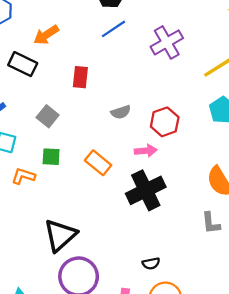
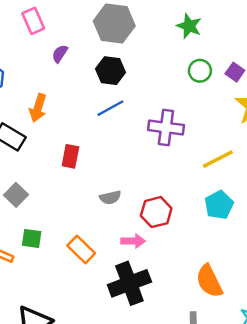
orange arrow: (46, 35) -> (38, 108), turned -45
purple cross: (167, 42) -> (166, 128), turned 32
gray square: (48, 116) -> (16, 195), moved

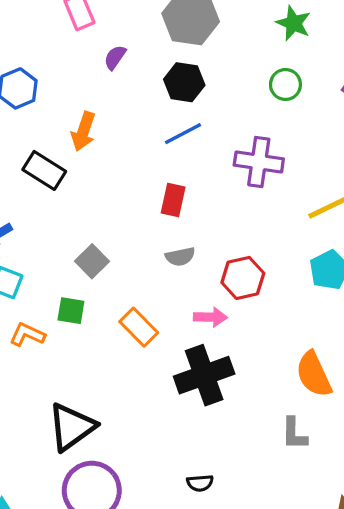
green circle: (200, 71) -> (285, 85), moved
red rectangle: (70, 156) -> (173, 200), moved
gray square: (16, 195) -> (92, 261), moved

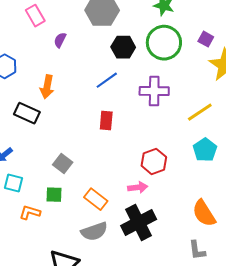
black hexagon: (184, 82) -> (123, 47), moved
green circle: (285, 85) -> (164, 43), size x1.8
gray semicircle: (180, 257) -> (94, 231), moved, size x1.5

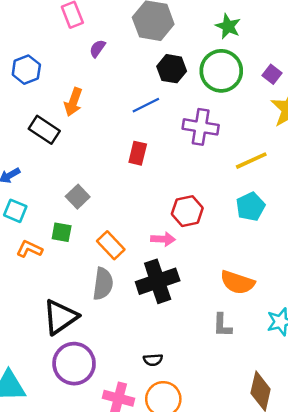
orange semicircle: (204, 213) -> (237, 282), turned -48
gray semicircle: (94, 231) -> (103, 284), turned -72

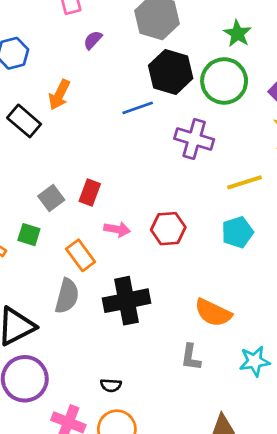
black hexagon: (172, 69) -> (171, 72), size x1.4
red rectangle: (138, 153) -> (90, 192), moved
pink arrow: (163, 239) -> (117, 229), moved

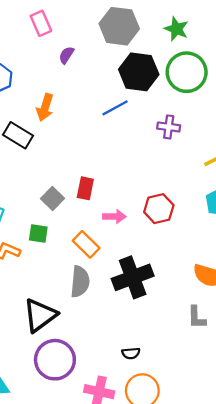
green star: (237, 34) -> (176, 29), moved
purple cross: (194, 139) -> (169, 127), size x0.7

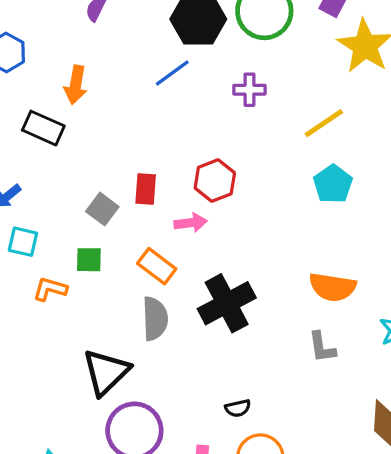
red hexagon: (159, 209) -> (215, 181), moved

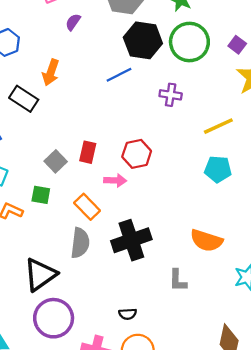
cyan pentagon: (333, 184) -> (218, 169), turned 30
gray L-shape: (322, 347) -> (178, 280), moved

